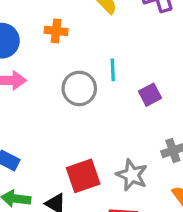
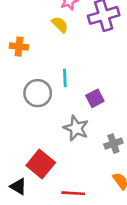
gray star: (132, 175) -> (76, 128), moved
red square: (83, 176) -> (41, 164), turned -32

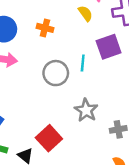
purple square: (95, 98) -> (109, 47), moved, size x1.5

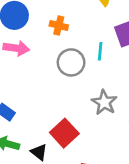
orange cross: (45, 28) -> (59, 25), moved

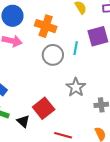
orange cross: (59, 25) -> (46, 26), size x1.5

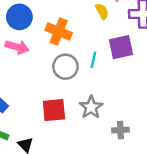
red square: (44, 108) -> (54, 110), moved, turned 30

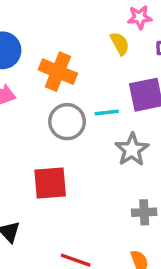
cyan line: (93, 60) -> (107, 113), turned 70
gray star: (91, 107) -> (132, 150), moved

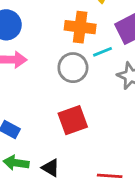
orange cross: (58, 72) -> (80, 27), moved

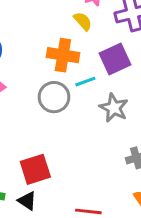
red square: (73, 120) -> (35, 169), moved

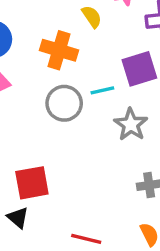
yellow semicircle: (83, 21) -> (92, 17), moved
orange cross: (63, 55) -> (59, 50), moved

